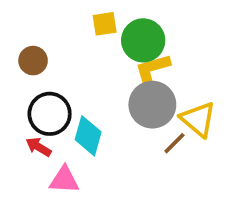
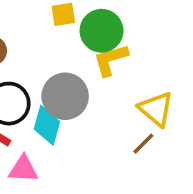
gray circle: (152, 105) -> (65, 96), moved
brown line: (174, 143) -> (143, 144), moved

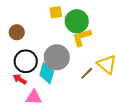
brown line: (143, 144) -> (87, 73), moved

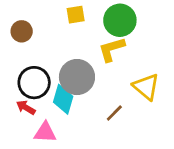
green circle: (77, 21) -> (120, 20), moved
brown circle: (17, 32) -> (22, 31), moved
brown line: (87, 73) -> (114, 113), moved

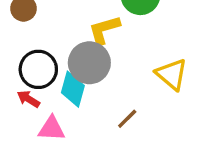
yellow L-shape: (112, 49) -> (104, 30), moved
brown line: (114, 113) -> (127, 119), moved

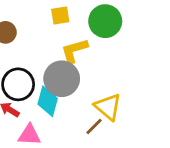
yellow triangle: (172, 74) -> (108, 107), moved

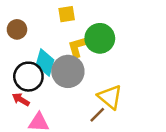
green circle: (105, 21) -> (100, 38), moved
cyan diamond: (48, 101) -> (45, 63), moved

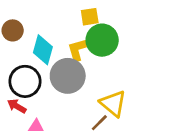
yellow square: (67, 14) -> (90, 17), moved
cyan diamond: (45, 63) -> (43, 50), moved

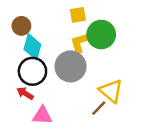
yellow square: (90, 17) -> (78, 15), moved
cyan diamond: (43, 50) -> (32, 47), moved

